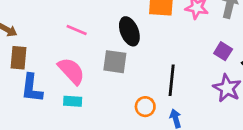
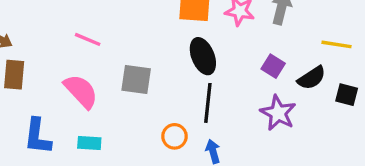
black ellipse: (129, 31) -> (203, 56), moved
blue L-shape: (32, 88) -> (38, 136), moved
cyan rectangle: (73, 101) -> (89, 143), moved

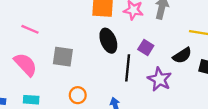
purple square: (273, 66) -> (146, 47), moved
black line: (208, 103) -> (128, 68), moved
orange circle: (175, 136) -> (78, 95), moved

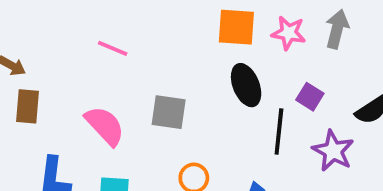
pink line: (30, 29) -> (113, 48), moved

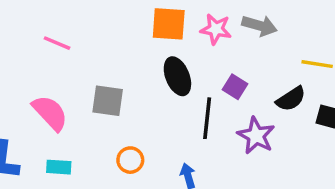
gray arrow: (337, 29) -> (260, 26), turned 92

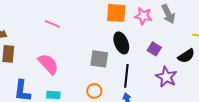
gray arrow: (260, 26) -> (168, 14), turned 48
gray square: (108, 101) -> (99, 59), moved
black line: (207, 118) -> (126, 76), moved

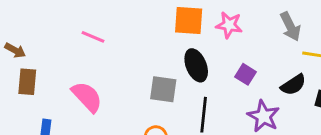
gray arrow: (168, 14) -> (290, 26), moved

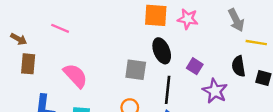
pink line: (93, 37) -> (60, 28), moved
purple square: (245, 74) -> (195, 66), moved
black semicircle: (293, 85) -> (239, 66), turned 114

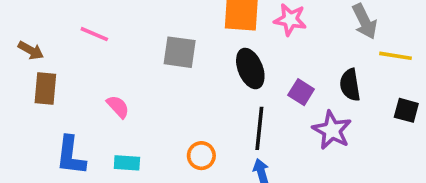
black semicircle: (239, 66) -> (350, 85), moved
gray square: (136, 70) -> (180, 52), moved
pink semicircle: (75, 76) -> (118, 107), size x0.6

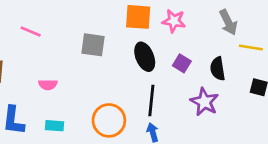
purple square: (301, 92) -> (182, 63), moved
pink semicircle: (118, 107) -> (48, 85), turned 132
orange circle: (201, 156) -> (109, 120), size x1.6

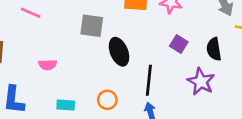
black ellipse: (145, 57) -> (119, 52), moved
orange circle: (109, 120) -> (107, 100), size x0.6
cyan rectangle: (55, 126) -> (66, 105), moved

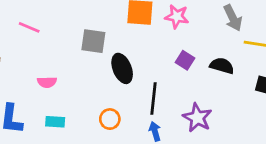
black semicircle: (214, 49) -> (222, 66), turned 115
purple star: (201, 82) -> (197, 118), moved
cyan rectangle: (66, 105) -> (55, 122), moved

